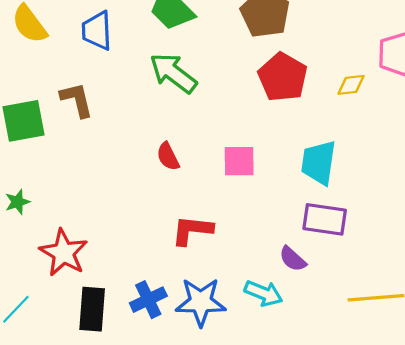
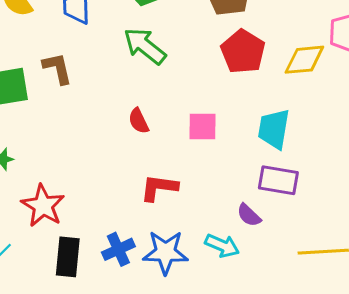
yellow diamond: (351, 85) -> (304, 60), size x1.6

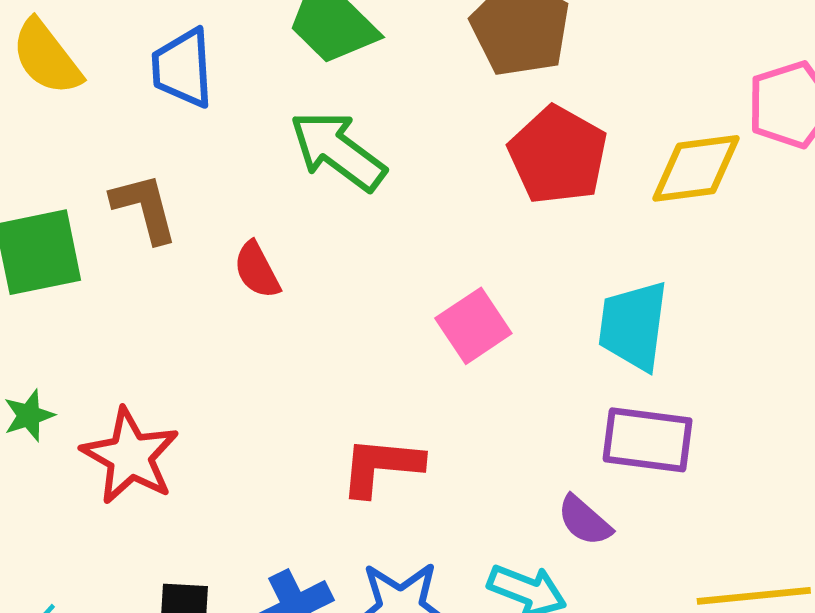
red semicircle: (139, 121) -> (257, 270), moved
pink square: (202, 126) -> (473, 326), turned -32
red star: (43, 206) -> (130, 456), moved

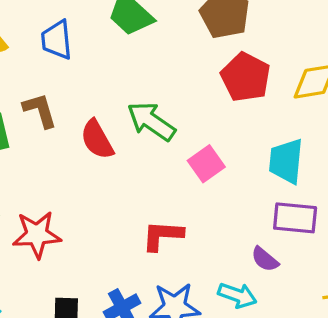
green arrow: (338, 151) -> (151, 121), moved
red semicircle: (257, 270) -> (97, 139), size x1.4
red star: (130, 456) -> (37, 235), turned -30

